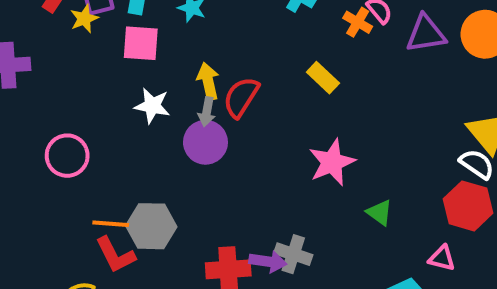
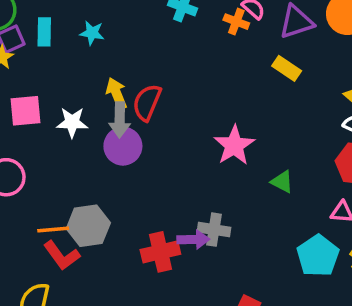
pink square: (141, 43) -> (26, 111), moved
yellow rectangle: (323, 78) -> (287, 68), moved
gray arrow: (207, 112) -> (120, 120), size x1.4

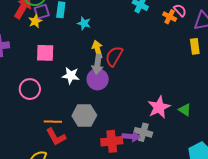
cyan star: (92, 33) -> (84, 23), moved
yellow rectangle: (287, 68) -> (195, 46), turned 42
white star: (72, 122) -> (71, 76), moved
pink star: (234, 145) -> (159, 107), moved
gray hexagon: (88, 226) -> (84, 116), moved

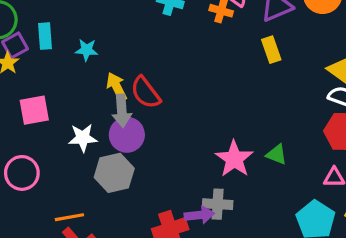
red semicircle: (114, 56) -> (145, 92), turned -55
gray hexagon: (84, 116) -> (114, 173), moved

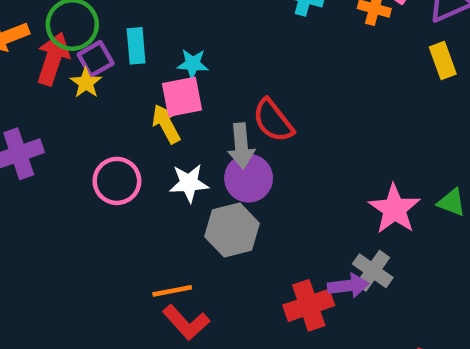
yellow arrow: (117, 87) -> (166, 124), moved
pink square: (34, 110) -> (182, 97), moved
pink circle: (22, 173) -> (117, 181), moved
gray cross: (218, 204) -> (373, 271), turned 32

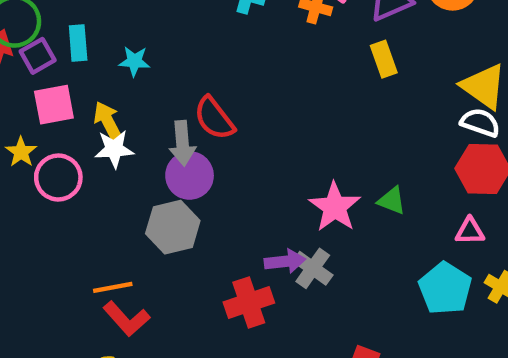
yellow star: (86, 83) -> (21, 152), moved
pink square: (182, 97) -> (54, 105), moved
white star: (189, 183) -> (114, 149), moved
purple arrow: (348, 286) -> (285, 261), moved

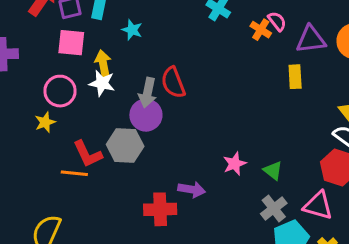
yellow star: (21, 152) -> (45, 122), moved
pink star: (335, 207) -> (235, 164), size x0.7
pink triangle: (470, 231) -> (318, 206), size x1.5
gray cross: (313, 268) -> (274, 208), moved
red L-shape: (126, 319) -> (88, 154), moved

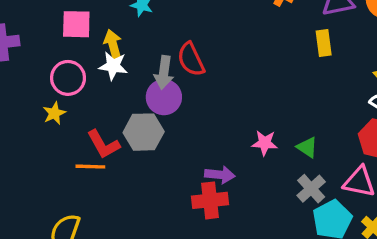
pink star: (235, 164) -> (265, 143), turned 30
red cross: (160, 209) -> (210, 200), moved

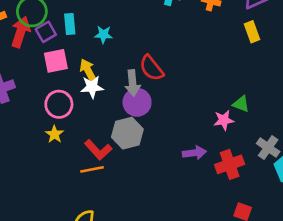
green triangle: (307, 147) -> (241, 104), moved
red cross: (210, 200) -> (230, 164), moved

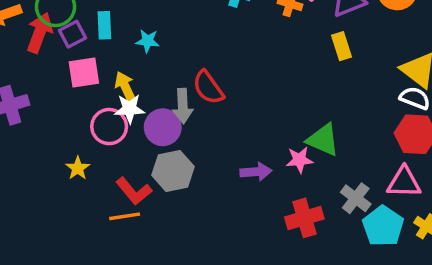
purple circle: (137, 102) -> (163, 127), moved
pink circle: (59, 104) -> (109, 127), moved
green triangle: (241, 104) -> (323, 140), size x1.5
purple arrow: (194, 153) -> (256, 172), moved

